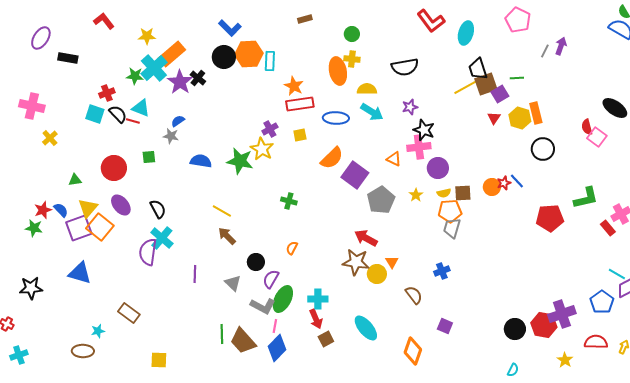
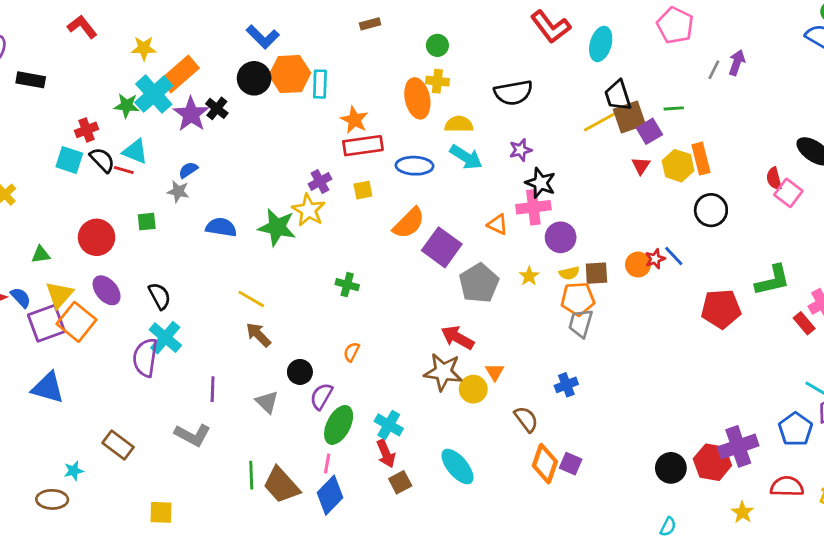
cyan cross: (318, 299) -> (389, 425), turned 30
gray L-shape: (263, 306) -> (193, 435), moved
orange diamond: (413, 351) -> (545, 464), moved

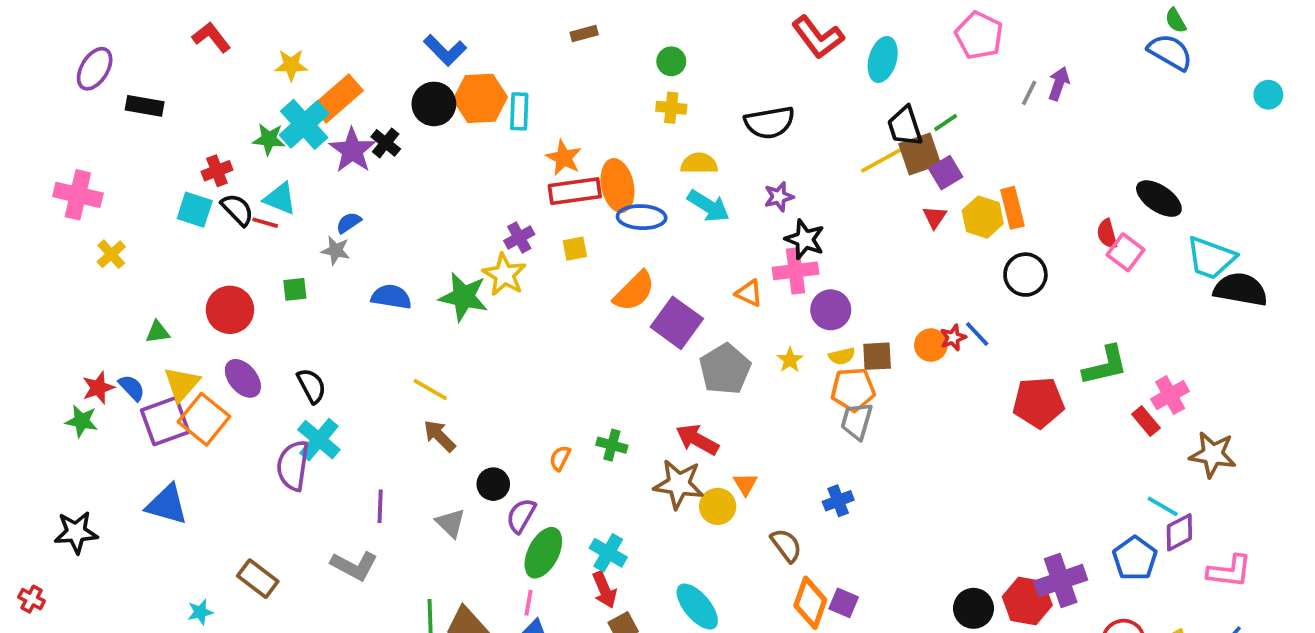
orange ellipse: (417, 98) -> (617, 186), moved
green line: (674, 108) -> (946, 123), moved, turned -30
green cross: (347, 285) -> (612, 445), moved

